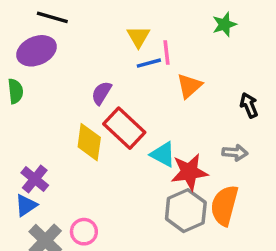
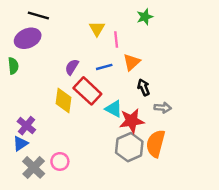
green star: (224, 24) -> (145, 17), moved
blue line: (149, 63) -> (104, 67), moved
black arrow: (249, 105) -> (144, 87), moved

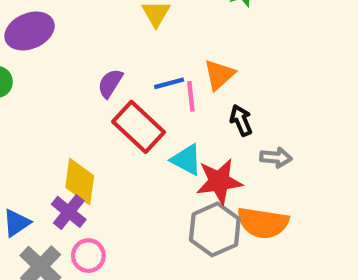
pink line: (116, 39) -> (191, 96), moved
yellow diamond: (63, 100) -> (80, 181), moved
purple cross: (26, 126) -> (69, 212), moved
orange semicircle: (156, 144) -> (263, 223), turned -96

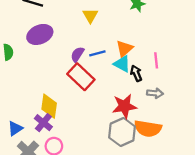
purple ellipse: (30, 31) -> (40, 34), moved
purple semicircle: (110, 83) -> (77, 54), moved
pink line: (191, 96) -> (156, 60), moved
cyan triangle: (186, 160) -> (122, 64), moved

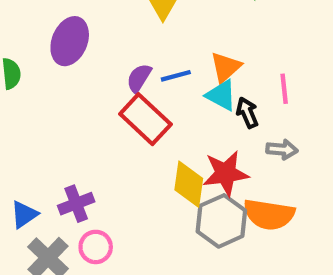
purple ellipse: (40, 34) -> (70, 41), turned -45
yellow diamond: (49, 106) -> (189, 184), moved
purple cross: (43, 123) -> (76, 204), turned 30

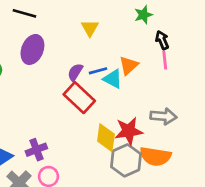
pink line: (284, 89) -> (165, 60), moved
cyan triangle: (221, 95) -> (113, 79), moved
black arrow: (247, 113) -> (162, 40), moved
gray arrow: (282, 149) -> (163, 116), size x1.4

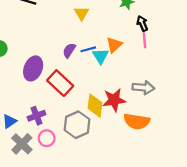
purple ellipse: (32, 49) -> (33, 68), moved
cyan triangle: (113, 79) -> (101, 56), turned 30
red rectangle: (79, 98) -> (60, 83), moved
gray hexagon: (126, 160) -> (77, 125), moved

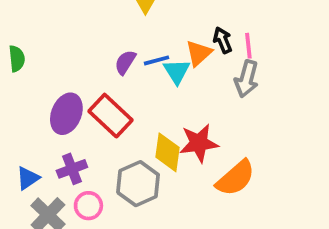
black arrow: (142, 23) -> (223, 40), moved
purple ellipse: (33, 68) -> (66, 114), moved
gray arrow: (143, 88) -> (247, 79), moved, turned 100
orange semicircle: (137, 121) -> (236, 178), turned -50

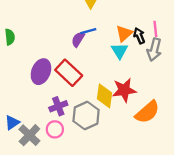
black arrow: (223, 40) -> (139, 36), moved
blue line: (156, 60) -> (88, 31), moved
cyan triangle: (177, 71) -> (120, 51), moved
purple cross: (72, 169) -> (58, 106), moved
blue triangle: (28, 178) -> (12, 122), moved

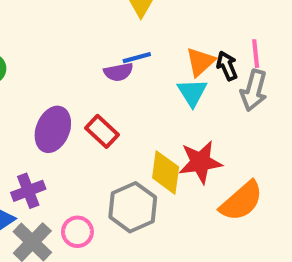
purple semicircle: (78, 39) -> (118, 72), turned -133
red rectangle: (69, 73) -> (102, 131), size x0.7
purple cross: (58, 106) -> (28, 191), moved

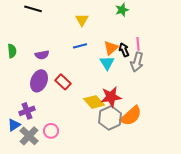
purple semicircle: (118, 72) -> (42, 55), moved
yellow diamond: (166, 172) -> (94, 102), turned -50
gray hexagon: (133, 207) -> (110, 118), moved

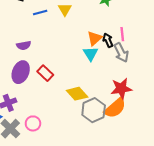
blue line: (80, 46) -> (40, 13), moved
gray arrow: (137, 62) -> (121, 53), turned -42
red star: (111, 97) -> (121, 89), moved

